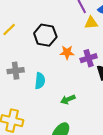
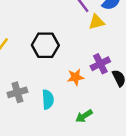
orange star: (67, 52) -> (76, 77), moved

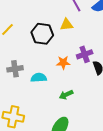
yellow triangle: (97, 22) -> (67, 25), moved
cyan semicircle: (48, 99) -> (39, 78), turned -98

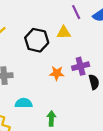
cyan semicircle: (39, 78) -> (24, 103), moved
green arrow: (66, 95) -> (51, 118), moved, turned 112

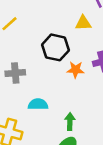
black hexagon: (37, 40) -> (56, 47), moved

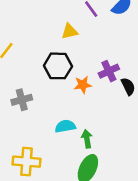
yellow triangle: (83, 23) -> (70, 31), moved
cyan semicircle: (38, 104) -> (65, 126), moved

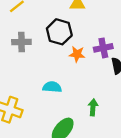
gray cross: (22, 100) -> (21, 42), moved
green arrow: (87, 139) -> (93, 107), moved

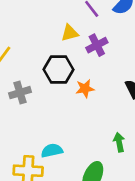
purple cross: (103, 48) -> (97, 45), moved
cyan semicircle: (52, 87) -> (52, 151), moved

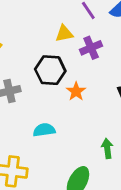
orange star: (85, 89) -> (76, 91), turned -30
cyan semicircle: (52, 151) -> (44, 130), moved

